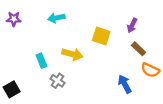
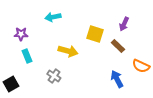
purple star: (14, 19) -> (21, 34), moved
brown rectangle: (139, 49) -> (118, 46), moved
cyan rectangle: (41, 61) -> (27, 56), moved

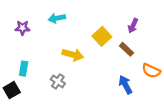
purple star: (21, 34) -> (22, 28), moved
yellow square: (95, 34) -> (102, 36), turned 30
cyan rectangle: (27, 56) -> (24, 69), moved, turned 32

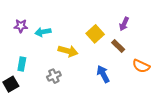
cyan arrow: (57, 18) -> (43, 32), moved
gray cross: (58, 81) -> (54, 76), turned 32
blue arrow: (125, 85) -> (103, 74), moved

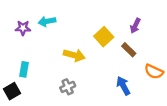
cyan arrow: (43, 32) -> (47, 21), moved
blue arrow: (103, 74) -> (123, 86), moved
gray cross: (54, 76) -> (68, 87), moved

